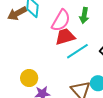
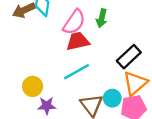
cyan line: (77, 51) -> (77, 72), moved

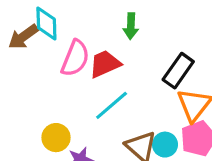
pink semicircle: (74, 22) -> (75, 58), moved
cyan circle: (112, 98) -> (165, 145), moved

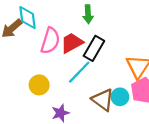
black rectangle: (178, 71) -> (94, 48), moved
yellow circle: (56, 138) -> (39, 85), moved

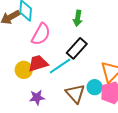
red trapezoid: (72, 43) -> (38, 63), moved
cyan circle: (120, 97) -> (95, 87), moved

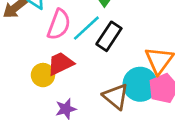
cyan line: (60, 66) -> (86, 28), moved
cyan circle: (95, 87) -> (140, 84), size x1.6

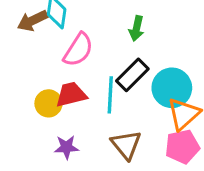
cyan line: (86, 28) -> (110, 95), moved, turned -56
cyan circle: (140, 84) -> (172, 88), moved

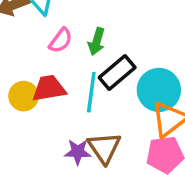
green arrow: (136, 28) -> (97, 41), moved
pink semicircle: (78, 50) -> (61, 40), size x0.7
purple star: (66, 147) -> (78, 152), moved

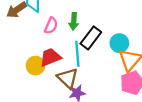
cyan circle: (159, 90) -> (119, 43), size x0.7
brown triangle: (104, 148) -> (68, 78), moved

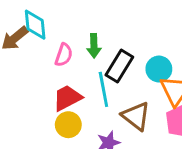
yellow circle: (35, 66) -> (68, 125), moved
brown triangle: (68, 78) -> (136, 116), moved

